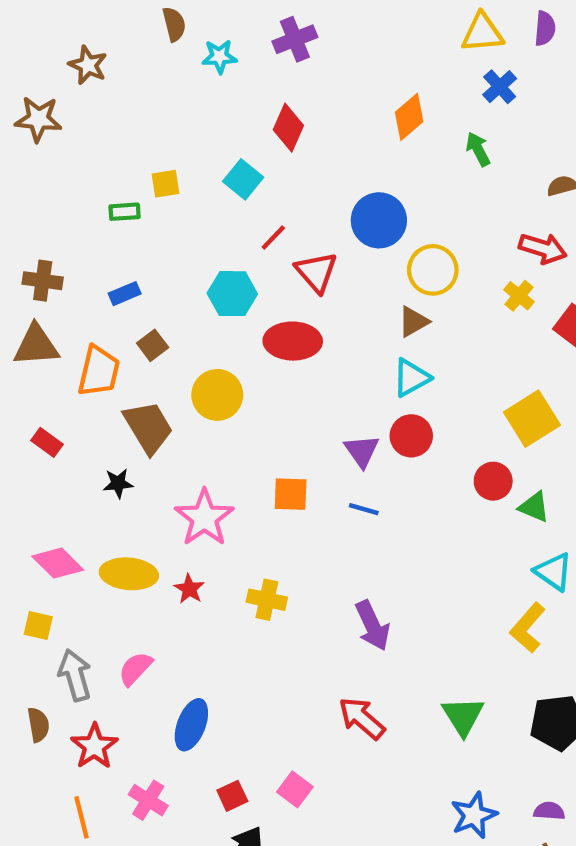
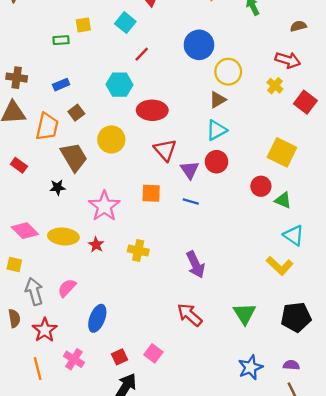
red triangle: (316, 272) -> (165, 150), moved
yellow square: (532, 419) -> (282, 152), turned -32
yellow L-shape: (528, 628) -> (280, 266), turned -88

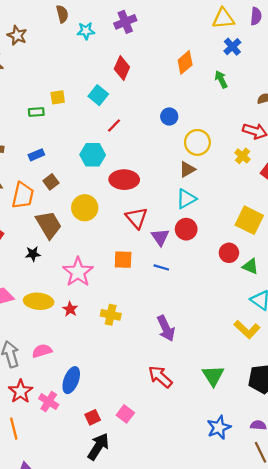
blue circle: (199, 45) -> (169, 116), size x0.6
pink semicircle: (67, 288) -> (42, 351), turned 30
pink cross: (74, 359) -> (49, 402), moved

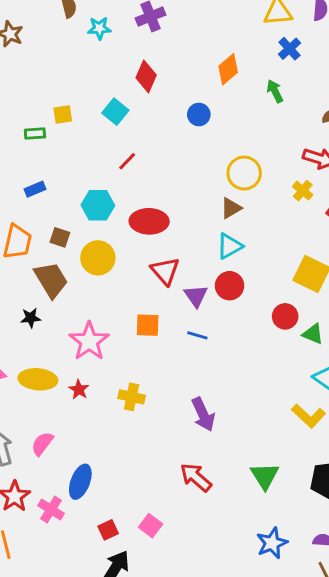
blue circle: (169, 116) -> (199, 115), moved
red line: (114, 126) -> (127, 161), moved
cyan hexagon: (93, 155) -> (98, 205), moved
brown square: (51, 182) -> (60, 237), moved, turned -35
pink semicircle: (42, 351) -> (42, 444), turned -36

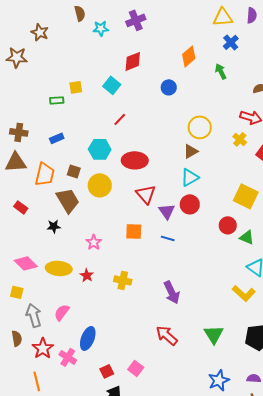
red diamond: (146, 76) -> (133, 61), turned 45
pink star: (89, 341) -> (94, 242), size x0.6

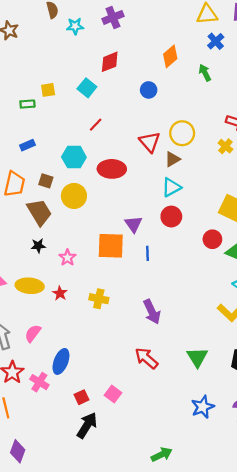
red triangle: (146, 194) -> (150, 142), moved
purple triangle: (167, 211) -> (133, 224), moved
black star: (54, 226) -> (38, 246), moved
orange square: (134, 231) -> (111, 246), size x1.5
blue line: (168, 238) -> (148, 253), turned 72

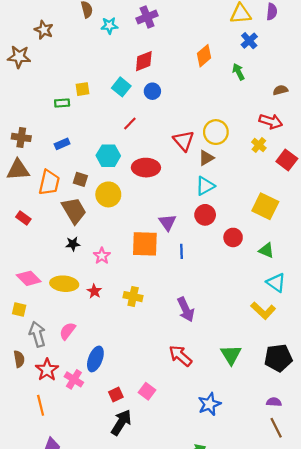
blue circle: (149, 90) -> (152, 91), moved
red circle: (212, 239) -> (233, 237), moved
blue star: (203, 407) -> (209, 404), moved

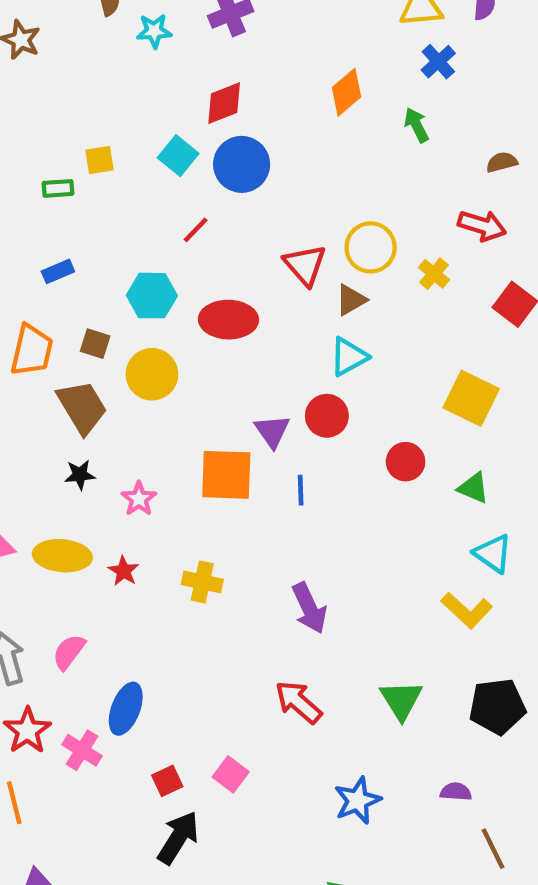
blue circle: (152, 91) -> (242, 164), size x1.6
yellow cross: (259, 145) -> (434, 274), moved
red circle: (205, 215) -> (327, 416), moved
purple semicircle: (274, 402) -> (456, 792), moved

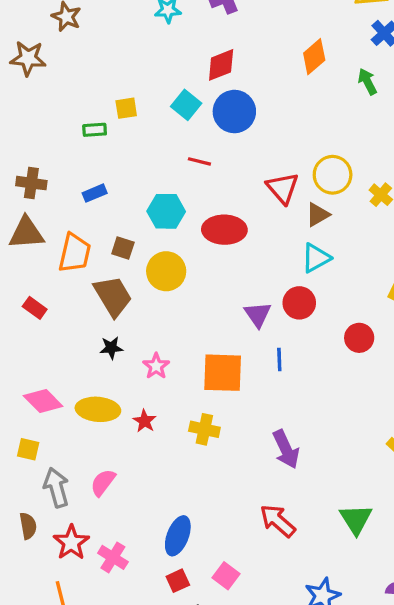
red line: (196, 230) -> (199, 161), turned 60
orange square: (226, 475) -> (223, 373), moved
blue ellipse: (126, 709) -> (178, 536), moved

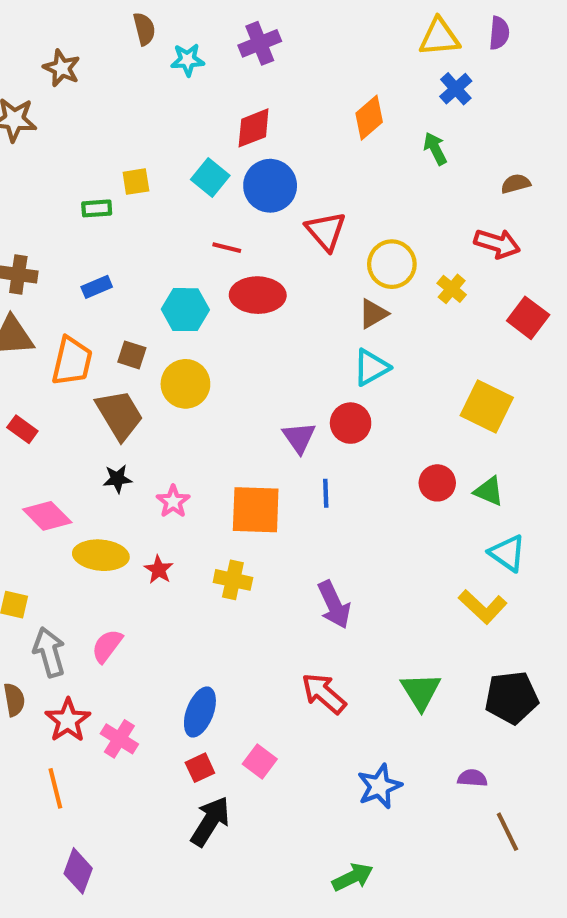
red triangle: (283, 188) -> (326, 231), moved
red ellipse: (224, 230) -> (258, 295), moved
red circle: (359, 338) -> (437, 483), moved
pink diamond: (43, 401) -> (47, 516), moved

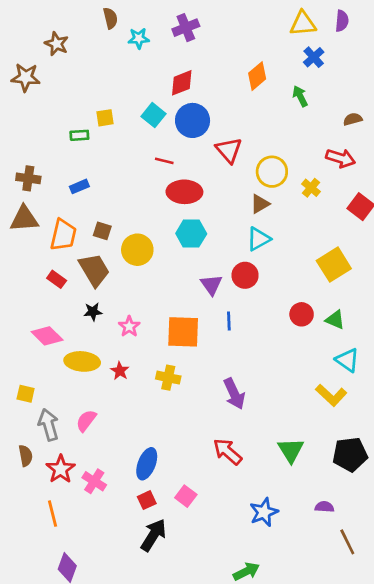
cyan hexagon: (185, 310) -> (191, 234), moved
yellow square: (487, 407) -> (334, 265), turned 32
red rectangle: (22, 429) -> (57, 279), moved

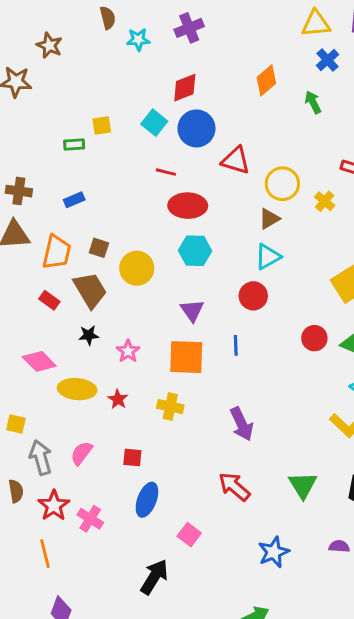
red triangle: (229, 150) -> (236, 160), turned -32
purple triangle: (211, 285) -> (192, 310), moved
red square: (147, 500) -> (132, 457), moved, turned 30

